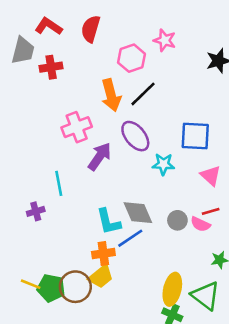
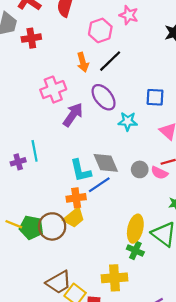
orange arrow: (111, 95) -> (83, 62), size x0.7
blue square: (195, 136) -> (155, 97), size x0.7
cyan line: (59, 183) -> (35, 151), moved

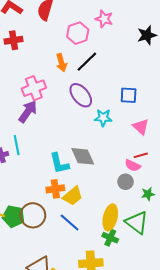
purple arrow: (73, 115) -> (28, 112), moved
gray circle: (140, 169) -> (126, 182), moved
blue line: (99, 185) -> (70, 222), moved, turned 75
yellow trapezoid: (74, 218) -> (73, 196), moved

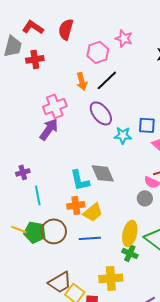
blue square: (129, 95) -> (147, 125), moved
cyan line: (17, 145) -> (38, 195), moved
blue line: (70, 222) -> (90, 238), turned -45

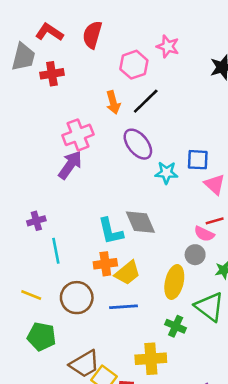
green pentagon: (35, 232) -> (42, 337), moved
yellow ellipse: (130, 233) -> (174, 282), moved

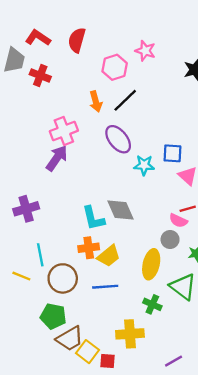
red cross: (52, 74) -> (40, 76), turned 30
purple cross: (36, 221) -> (26, 209), size x1.5
cyan line: (56, 251) -> (40, 255), moved
green pentagon: (42, 337) -> (53, 316), moved

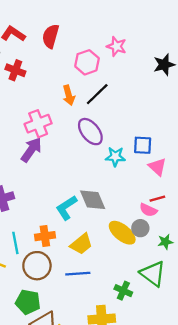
cyan L-shape: (93, 218) -> (66, 208), turned 70
orange cross: (89, 248) -> (45, 236), moved
yellow ellipse: (151, 264) -> (122, 233), moved, turned -64

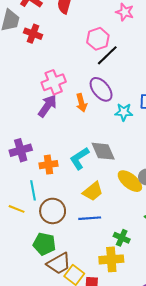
pink hexagon: (87, 62) -> (98, 39), moved
orange arrow: (69, 95) -> (81, 103), moved
orange cross: (45, 236) -> (48, 165), moved
green cross: (123, 291) -> (122, 238), moved

